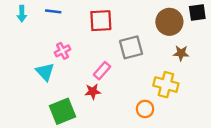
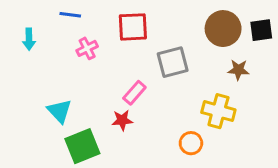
black square: (197, 13) -> (261, 30), moved
cyan arrow: (22, 14) -> (29, 39), moved
pink cross: (63, 51) -> (87, 48), moved
cyan triangle: (45, 72) -> (60, 111), moved

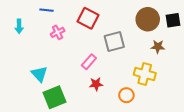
red square: (133, 27) -> (88, 18), turned 30
red star: (122, 120) -> (96, 84), moved

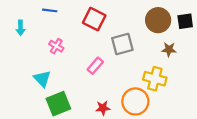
pink cross: (58, 32) -> (56, 46), moved, turned -32
red star: (96, 84) -> (103, 108), moved
orange circle: (126, 95) -> (135, 101), size x1.6

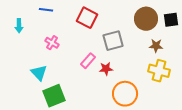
yellow cross: (155, 79) -> (159, 71), moved
red star: (103, 108) -> (106, 69), moved

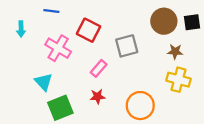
red square: (87, 18) -> (89, 30), moved
pink cross: (52, 43) -> (58, 48), size x1.6
red star: (106, 69) -> (98, 97), moved

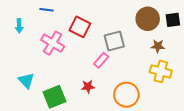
pink rectangle: (99, 68) -> (101, 60), moved
cyan triangle: (44, 82) -> (26, 80), moved

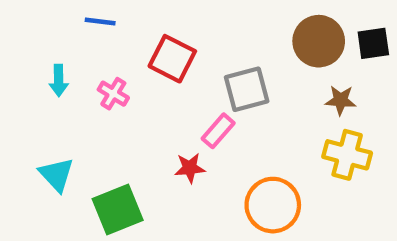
cyan arrow: (19, 26) -> (59, 81), moved
pink cross: (53, 43) -> (113, 94), size x0.6
red star: (88, 87) -> (190, 168), moved

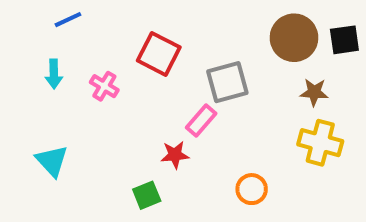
blue line: (100, 22) -> (68, 20), moved, turned -32
orange circle: (273, 205) -> (252, 189), size x0.6
green square: (118, 209) -> (147, 195), moved, size x0.6

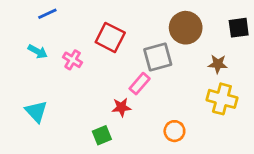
brown circle: (294, 38) -> (186, 28), moved
cyan arrow: (54, 74) -> (38, 51), turned -60

